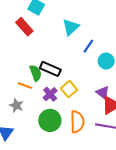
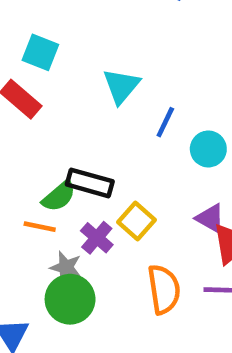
green semicircle: (36, 73) -> (59, 196), turned 77
gray star: (16, 105) -> (66, 267), moved
green circle: (50, 120) -> (70, 299), moved

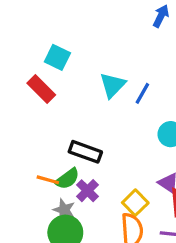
blue line: (165, 122) -> (142, 93), moved
green semicircle: (59, 196) -> (67, 179), moved
yellow square: (136, 221) -> (135, 203), moved

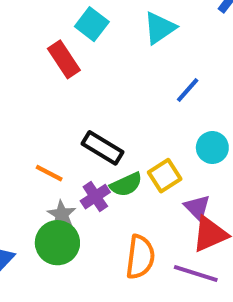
cyan triangle: (113, 85) -> (160, 28), moved
green semicircle: (67, 179) -> (126, 184), moved
yellow square: (135, 203) -> (165, 176), moved

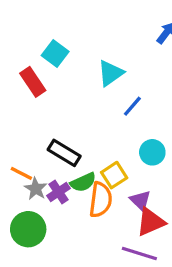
cyan triangle: (160, 28) -> (111, 73), moved
gray star: (62, 214) -> (36, 189), moved
orange semicircle: (140, 257) -> (101, 200), moved

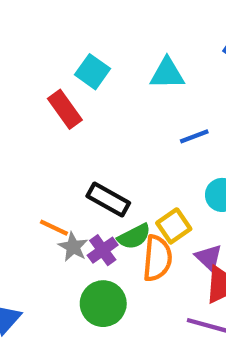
cyan triangle: (111, 73) -> (167, 74), moved, turned 36
blue line: (132, 106) -> (194, 136), turned 30
green circle: (28, 229) -> (103, 304), moved

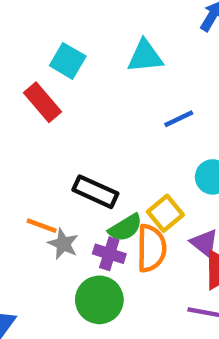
purple cross: (103, 250) -> (109, 254), moved, turned -32

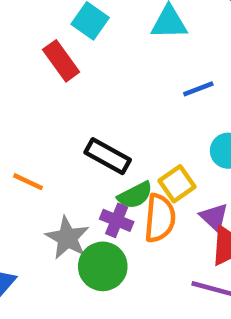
orange line: (42, 226) -> (28, 182), moved
gray star: (63, 244) -> (67, 238), moved, size x1.4

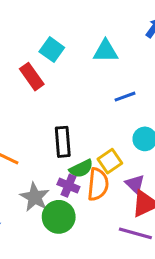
black rectangle: (108, 156) -> (63, 142), turned 56

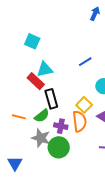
cyan triangle: (106, 51) -> (45, 69), moved
red rectangle: (32, 77) -> (36, 81), moved
green semicircle: (81, 169) -> (42, 116), moved

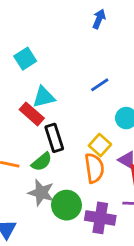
blue arrow: (95, 14) -> (99, 19), moved
cyan square: (32, 41) -> (25, 59), turned 35
purple cross: (61, 126) -> (100, 218), moved, size x1.5

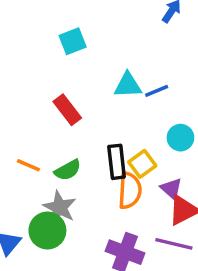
cyan triangle: (44, 97) -> (128, 85), moved
black rectangle: (54, 138) -> (117, 162), moved
green circle: (66, 205) -> (47, 231), moved

